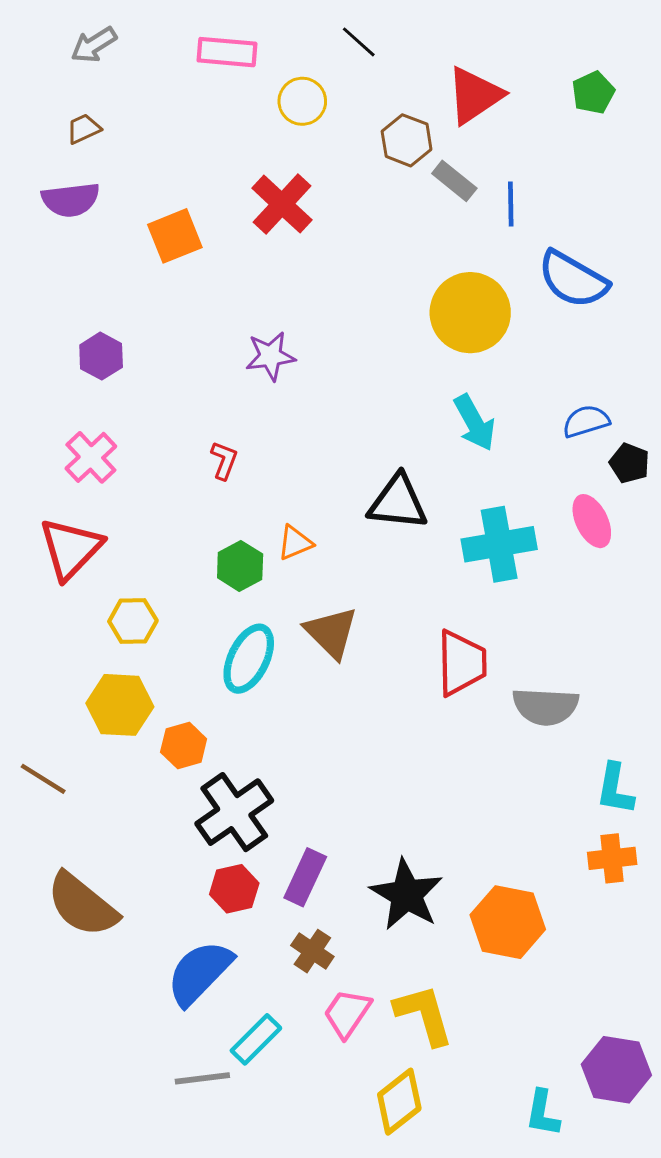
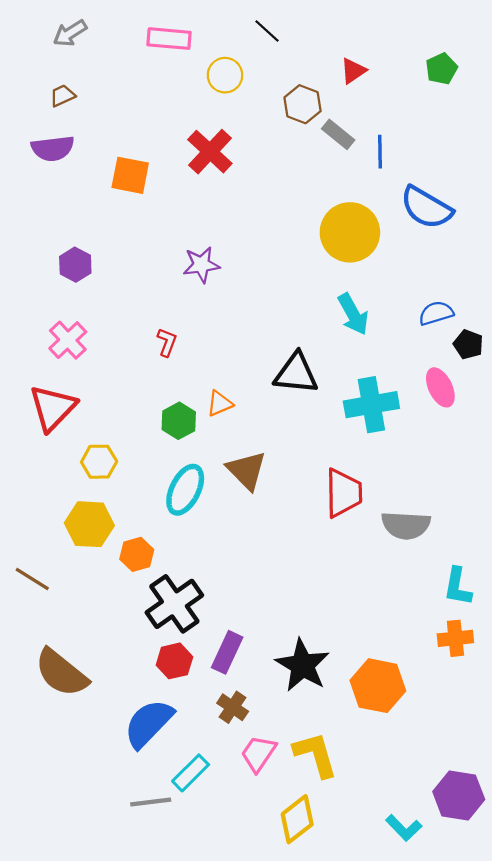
red triangle: (475, 95) -> (353, 71), size x0.6
orange square: (175, 236) -> (130, 175), turned 33
cyan L-shape: (543, 1113) -> (404, 828), turned -54

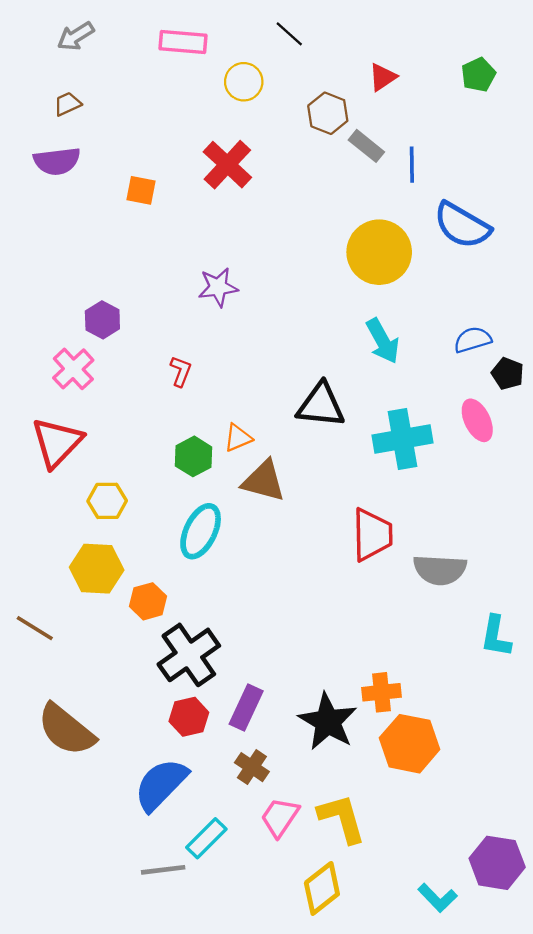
orange square: (130, 175) -> (141, 190), size x0.7
purple hexagon: (75, 265) -> (102, 320), moved
brown triangle: (247, 470) -> (264, 481), moved, turned -30
orange cross: (455, 638) -> (381, 692), moved

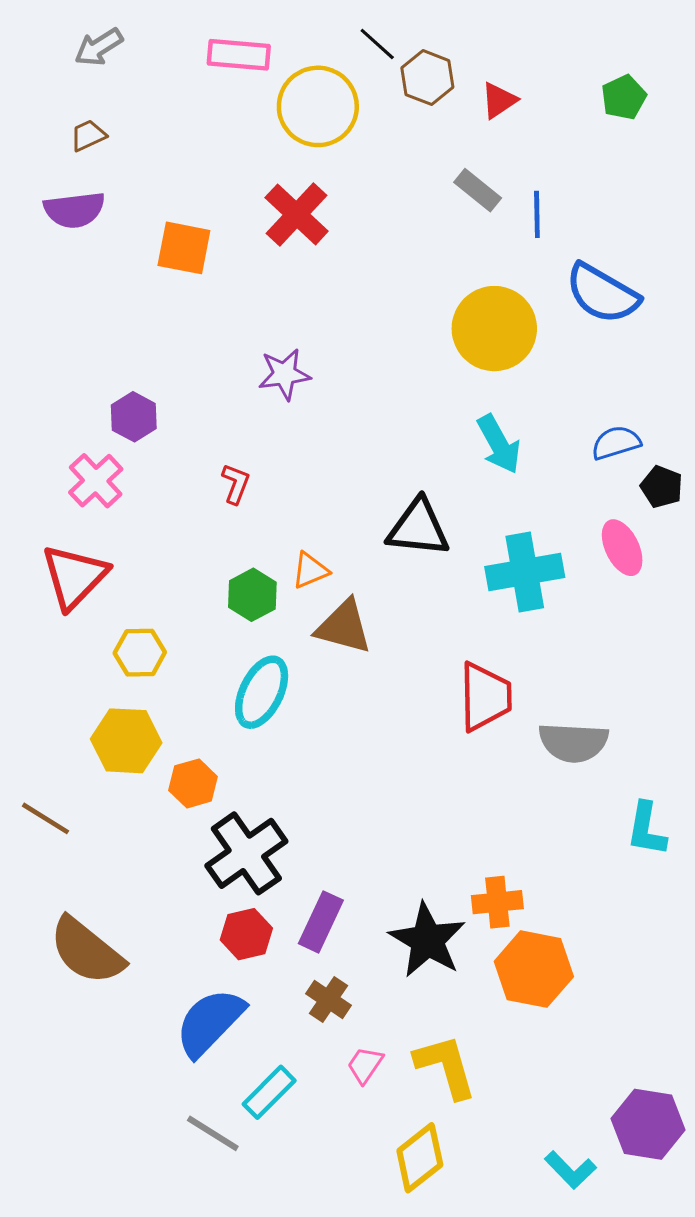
yellow circle: (244, 82) -> (318, 106), size x1.6
brown hexagon: (328, 113) -> (427, 78), moved
orange square: (141, 190) -> (184, 248), size x1.4
pink trapezoid: (280, 817) -> (365, 1065), size x0.7
gray line: (163, 870) -> (213, 1133), turned 39

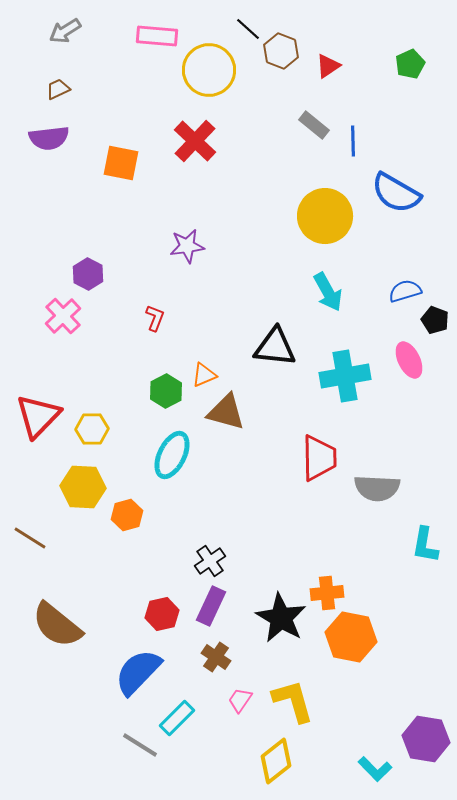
red triangle: (74, 577) -> (38, 416), moved
black cross: (246, 853) -> (210, 561), moved, size x0.6

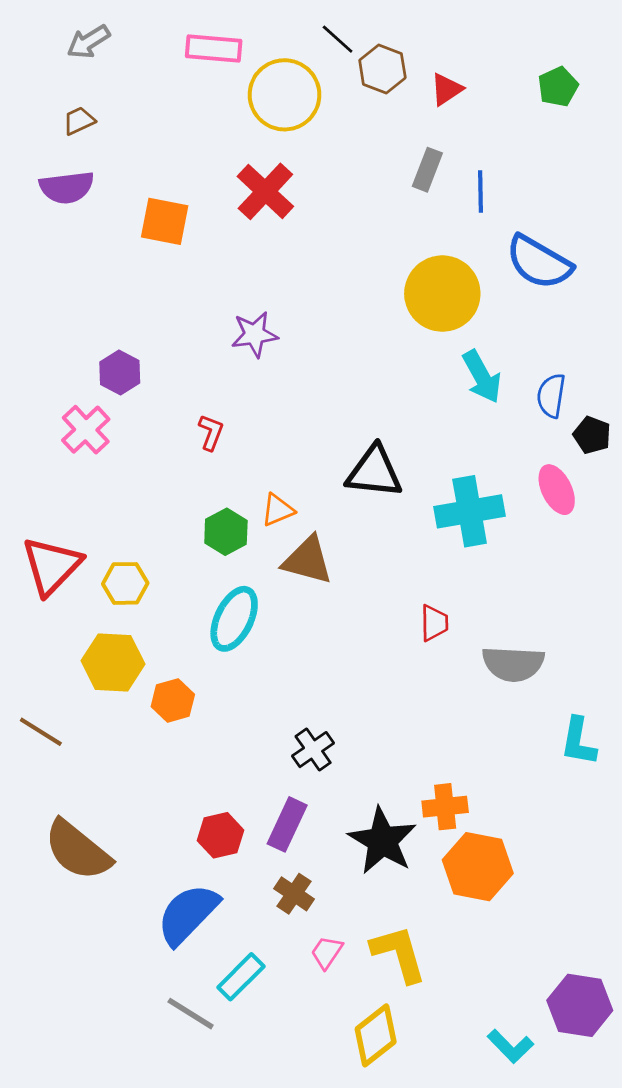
gray rectangle: (314, 125) -> (427, 170), turned 72
blue semicircle: (405, 291) -> (551, 396), turned -64
cyan arrow: (328, 292) -> (482, 377), moved
red trapezoid: (319, 458) -> (434, 623), size x0.6
black cross: (210, 561) -> (313, 750), moved

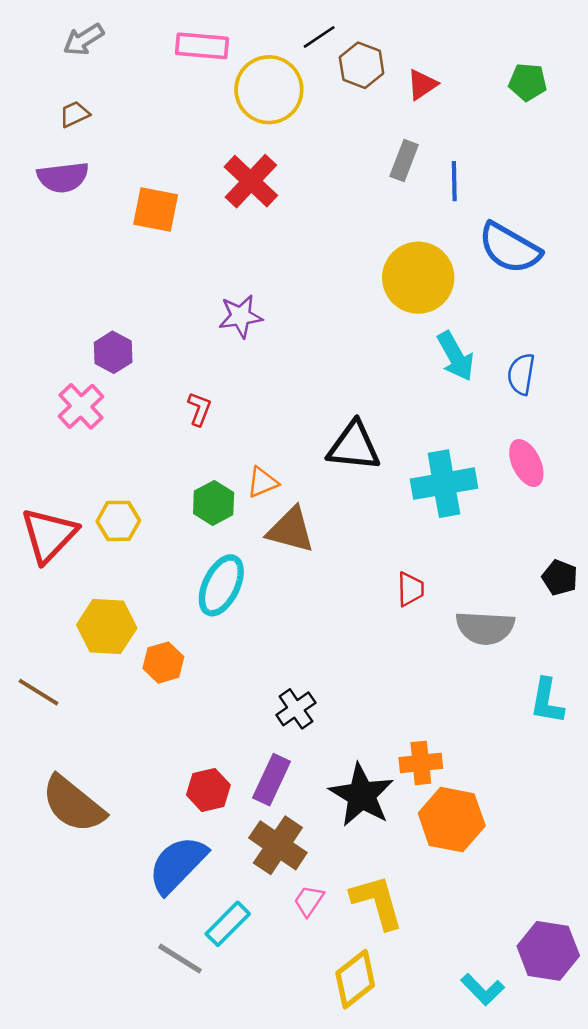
black line: (338, 39) -> (319, 37), turned -76
green pentagon: (558, 87) -> (528, 82), turned 30
black pentagon: (592, 435) -> (560, 578), moved
yellow hexagon: (125, 583) -> (118, 521), moved
brown cross: (294, 894) -> (278, 845), size x1.5

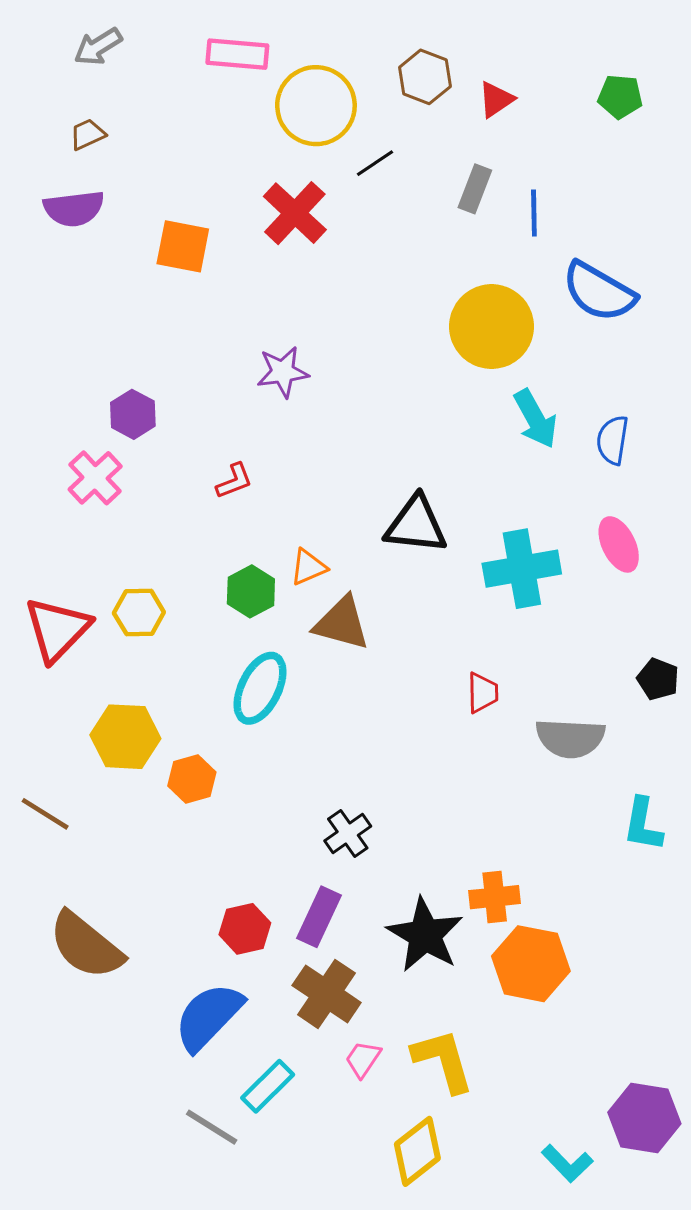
black line: (319, 37) -> (375, 163), moved
red L-shape: (199, 409) -> (234, 481), turned 48

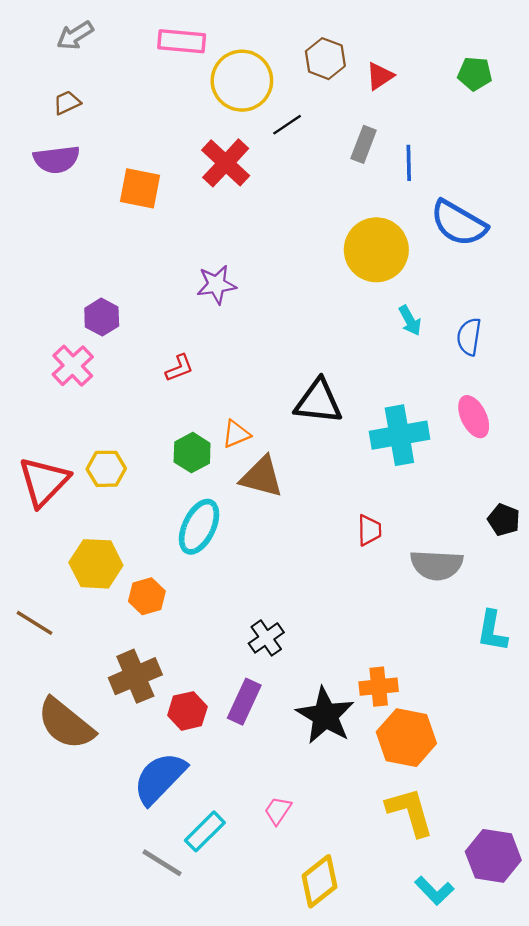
cyan arrow: (535, 419) -> (410, 320), size x0.7
brown cross: (327, 994) -> (135, 676), moved, turned 33
yellow L-shape: (443, 1061) -> (410, 812), moved

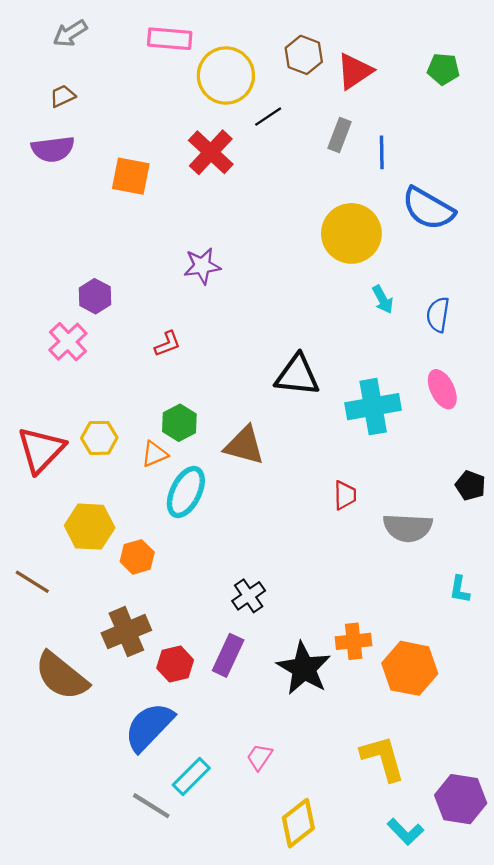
red triangle: (380, 76) -> (355, 71), size x1.4
orange triangle: (236, 434) -> (155, 454), moved
cyan L-shape: (492, 631) -> (460, 589), size x0.7
orange hexagon: (406, 738) -> (410, 668), moved

